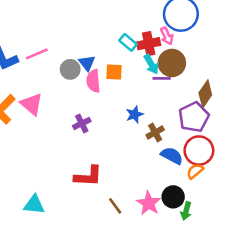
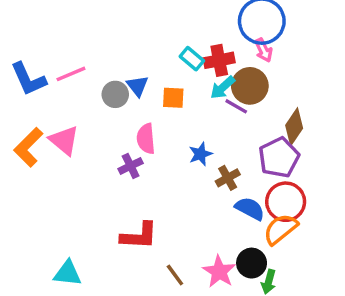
pink arrow: (167, 36) -> (263, 50), moved
cyan arrow: (151, 64) -> (223, 88), turned 78
purple line: (162, 78) -> (236, 106), turned 30
pink semicircle: (93, 81) -> (146, 139), moved
orange semicircle: (195, 171) -> (281, 229), size x1.5

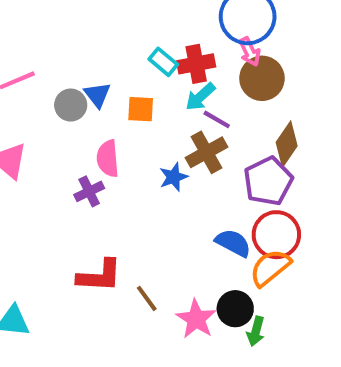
brown circle: (250, 86) -> (262, 78), moved
brown cross: (228, 178) -> (206, 152), moved, size x1.4
brown line: (175, 275) -> (147, 298), moved

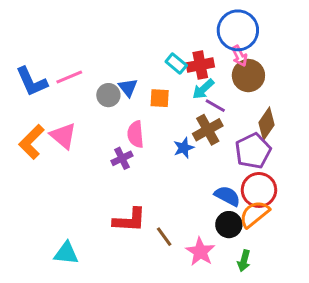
black circle: (235, 309) -> (229, 225), moved

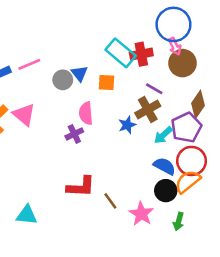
cyan rectangle: (176, 63) -> (121, 53), size x1.6
cyan arrow: (203, 89) -> (163, 135), moved

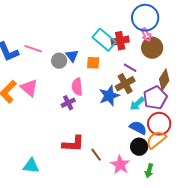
pink line: (29, 64) -> (33, 49), turned 42
blue star: (127, 125) -> (109, 96), size x1.5

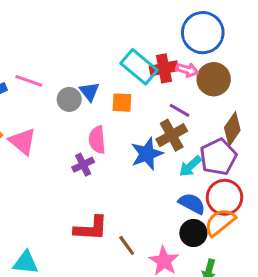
pink arrow: (146, 35) -> (187, 70), moved, turned -48

